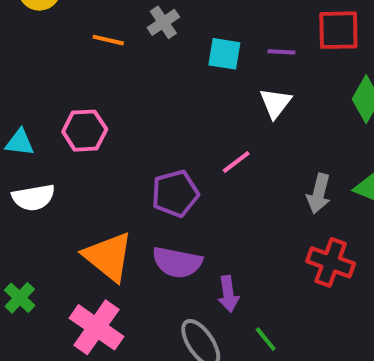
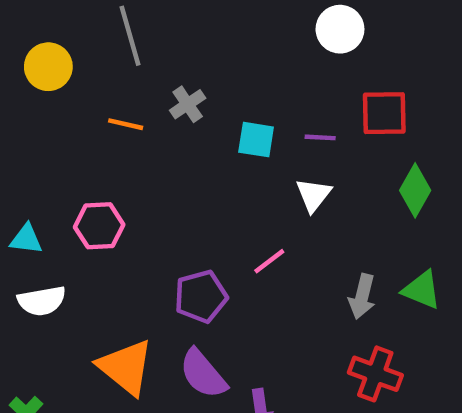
purple semicircle: (177, 262) -> (203, 374), turned 39

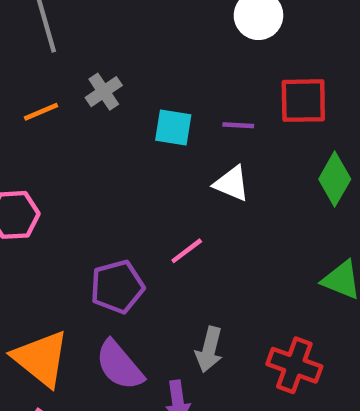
orange line: (126, 124) -> (41, 112), turned -36
white triangle: (313, 195) -> (232, 184), turned -45
gray arrow: (362, 296) -> (209, 350), moved

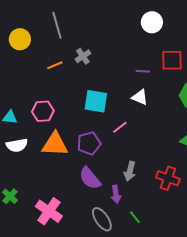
cyan square: (173, 127) -> (96, 101), moved, size x1.4
orange triangle: (41, 358) -> (55, 144), moved, turned -36

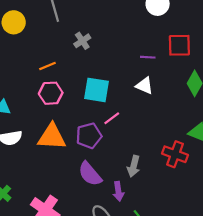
orange line: (55, 65) -> (47, 66), moved
pink hexagon: (43, 111) -> (51, 93), moved
pink line: (120, 127) -> (112, 118), moved
red cross: (168, 178) -> (175, 154), moved

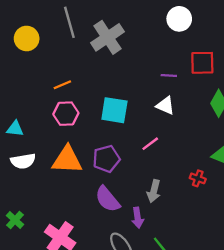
gray cross: (82, 41) -> (108, 37), moved, size x1.8
pink line: (112, 118) -> (150, 144), moved
red cross: (175, 154) -> (198, 178), size x0.6

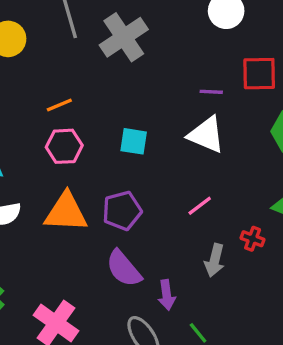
white triangle: (165, 106) -> (206, 135), size x1.4
cyan square: (114, 110) -> (134, 141), size x0.7
pink line: (150, 144) -> (200, 206), moved
gray arrow: (154, 191) -> (215, 260), moved

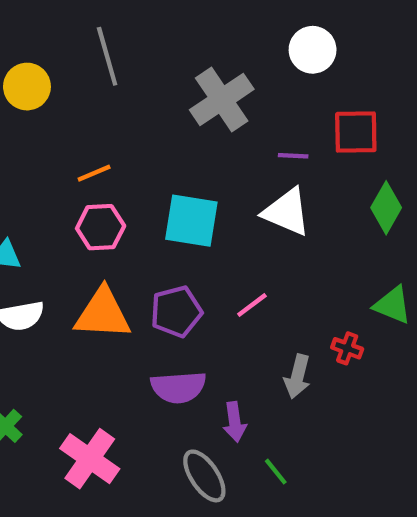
gray cross: (124, 37) -> (222, 100), moved
cyan square: (134, 141) -> (191, 221), size x1.5
pink line: (200, 206) -> (252, 305), moved
purple semicircle: (124, 269) -> (178, 387), turned -54

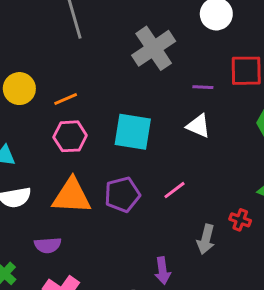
yellow circle: (27, 87) -> (19, 89), moved
white triangle: (287, 212) -> (198, 126), size x0.7
purple semicircle: (178, 387) -> (48, 245), moved, size x0.7

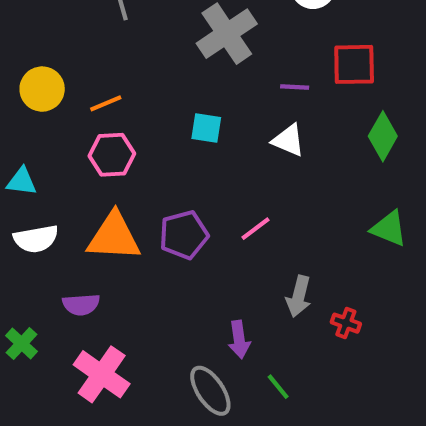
cyan square: (133, 132) -> (206, 128), moved, size x0.6
red cross: (240, 220) -> (346, 323), moved

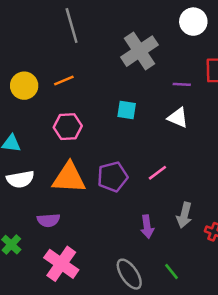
orange line: (106, 103) -> (64, 81), moved
purple arrow: (239, 339) -> (147, 227), moved

